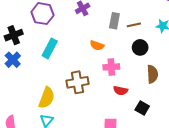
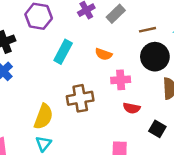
gray rectangle: (114, 21) -> (116, 14), moved, turned 35
black circle: (140, 47) -> (155, 57), size x1.5
cyan rectangle: (50, 48) -> (63, 52), moved

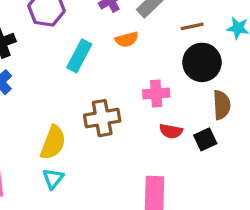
orange semicircle: (103, 54) -> (127, 39), moved, turned -35
black square: (157, 129) -> (205, 139), moved, turned 35

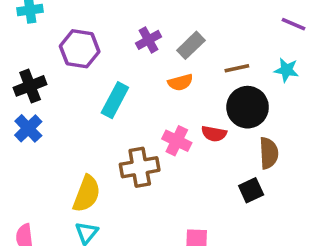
orange semicircle: (127, 39) -> (180, 82), moved
pink cross: (156, 93) -> (177, 141), moved, turned 30
red semicircle: (171, 131) -> (214, 134), moved

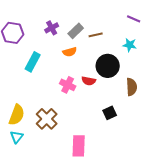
brown line: (237, 68) -> (96, 35), moved
brown semicircle: (269, 153) -> (132, 87), moved
brown cross: (140, 167) -> (47, 119), moved, turned -35

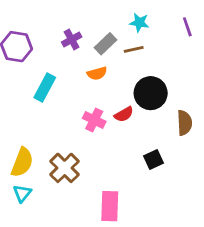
purple line: (134, 19) -> (187, 27), turned 48
cyan star: (130, 45) -> (139, 23), moved
red semicircle: (89, 81) -> (124, 114), turned -40

